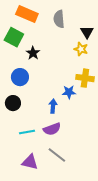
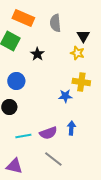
black star: (33, 53) -> (37, 54), moved
blue arrow: (53, 106) -> (71, 128), moved
purple triangle: (30, 162) -> (14, 166), moved

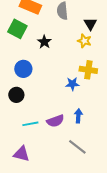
gray line: (53, 159) -> (77, 147), moved

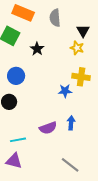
cyan line: (30, 124) -> (18, 140), moved
gray line: (77, 147) -> (70, 165), moved

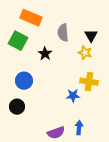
gray semicircle: (55, 18) -> (63, 33), moved

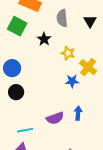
yellow star: (85, 53) -> (68, 53), moved
blue circle: (24, 81) -> (12, 68), moved
yellow cross: (89, 82) -> (88, 67), turned 30

